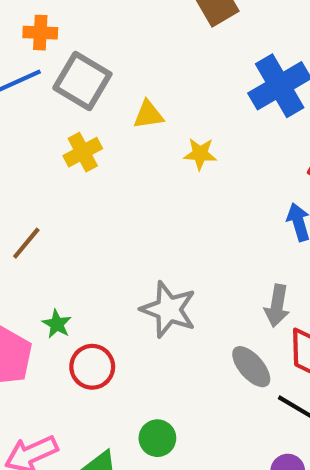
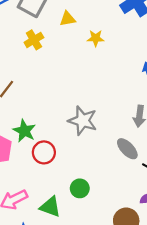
green star: (57, 324) -> (24, 131), size x1.5

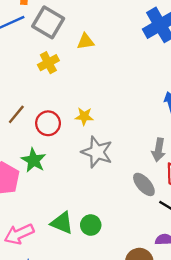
yellow star: (96, 38) -> (84, 116), moved
red circle: (44, 152) -> (48, 123), moved
green triangle: (50, 207) -> (62, 223), moved

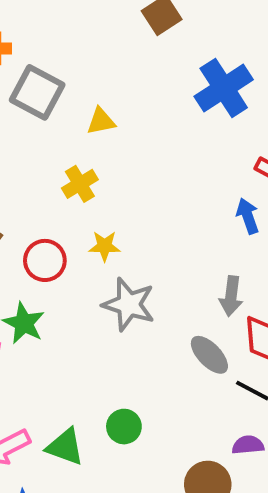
yellow cross: (48, 63) -> (80, 184), moved
green triangle: (62, 223) -> (65, 447), moved

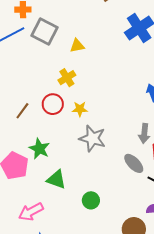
red circle: (45, 260) -> (53, 104), moved
green triangle: (65, 447) -> (56, 179), moved

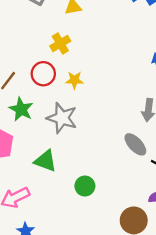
gray star: (92, 138) -> (62, 118), moved
green star: (39, 149) -> (21, 109), moved

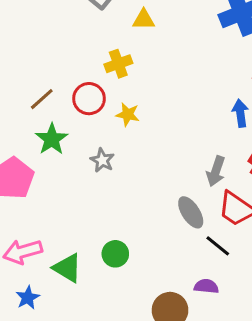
gray star: (62, 118) -> (102, 160), size x0.6
green triangle: (45, 161) -> (67, 268), moved

